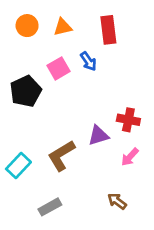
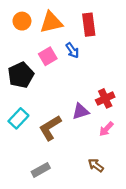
orange triangle: (63, 27) -> (51, 22), size x1.5
red cross: (128, 120) -> (105, 98), turned -36
cyan rectangle: (18, 166) -> (18, 118), moved

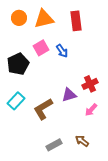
blue arrow: (72, 50) -> (62, 51), moved
gray rectangle: (41, 170) -> (54, 145), moved

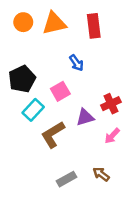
pink square: (41, 48) -> (60, 91), moved
cyan rectangle: (16, 101) -> (33, 110), moved

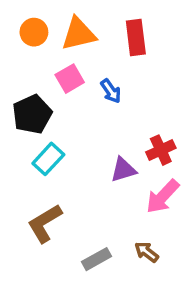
pink square: (60, 91) -> (70, 79), moved
brown L-shape: (53, 135) -> (45, 223), moved
pink arrow: (112, 136) -> (163, 196), size x1.5

